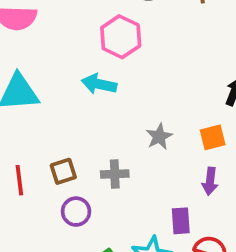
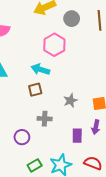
brown square: (63, 171) -> (35, 90), moved
purple rectangle: (181, 221) -> (77, 136), moved

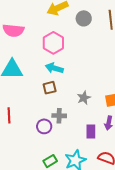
pink hexagon: (54, 45) -> (53, 43), moved
purple circle: (22, 137) -> (44, 126), moved

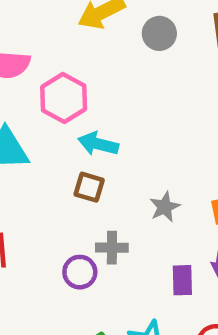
pink hexagon: (53, 43) -> (64, 98), moved
brown square: (50, 88) -> (89, 187), turned 32

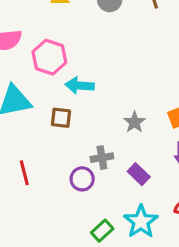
brown square: (89, 187) -> (61, 118), moved
purple rectangle: (182, 280) -> (139, 174), moved, turned -35

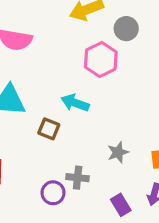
pink hexagon: (49, 57) -> (101, 59), moved
purple rectangle: (139, 174) -> (121, 205), moved

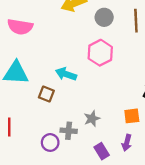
pink hexagon: (101, 59) -> (100, 53), moved
gray star: (118, 152) -> (92, 119), moved

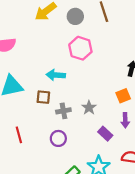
gray cross: (69, 131) -> (63, 111), moved

